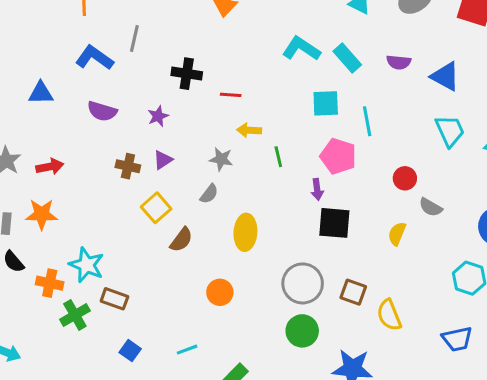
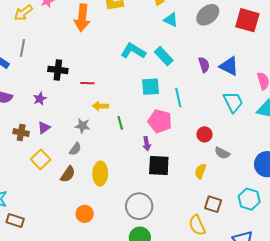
purple semicircle: (399, 62) -> (204, 65), moved, turned -112
brown semicircle: (181, 240) -> (68, 174), moved
brown square: (353, 292) -> (213, 204), moved

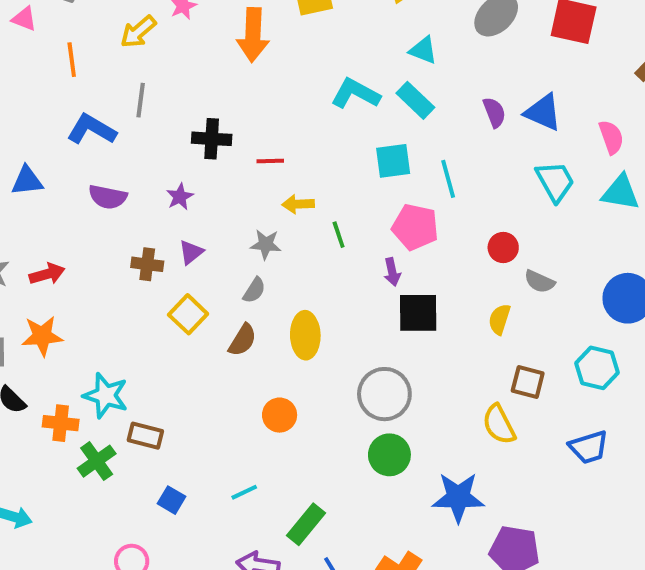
cyan triangle: (171, 20) -> (423, 50), moved

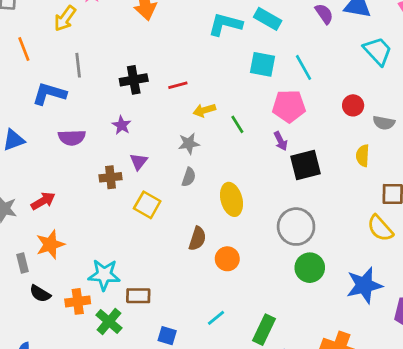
cyan square: (393, 161) -> (262, 64), turned 32
brown semicircle: (243, 340) -> (197, 239), moved

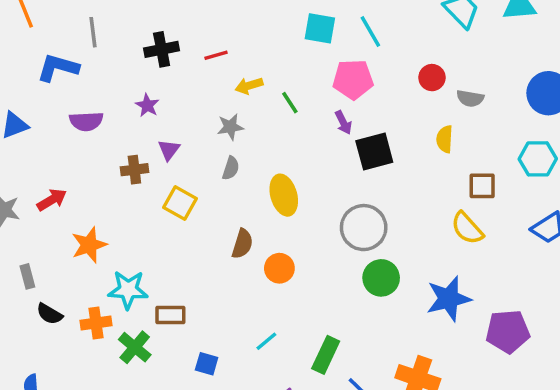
orange star: (50, 244) -> (89, 245), moved

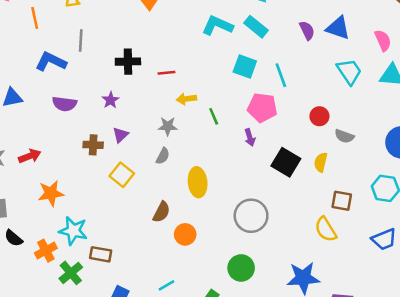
black square: (374, 152) -> (286, 162), moved, turned 36
green circle: (381, 278) -> (241, 268), moved
orange cross: (96, 323) -> (46, 251), turned -30

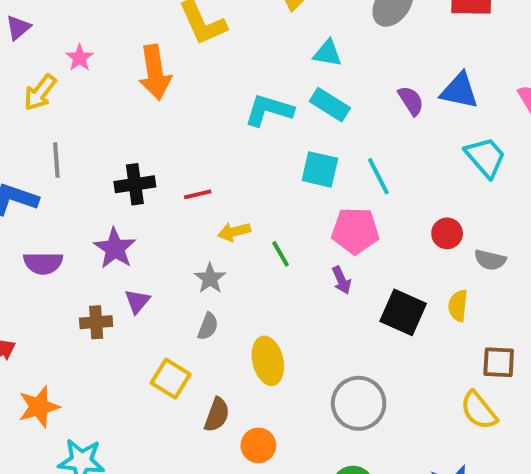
purple star: (111, 100) -> (115, 248), size x1.5
gray star: (168, 126) -> (210, 278), turned -30
yellow square: (122, 175) -> (171, 379), moved

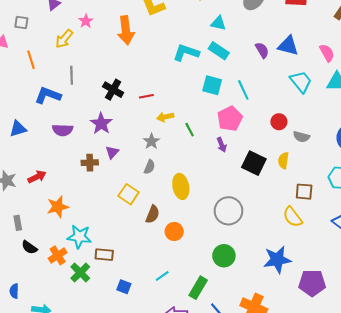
black cross: (135, 184) -> (113, 90), turned 36
pink pentagon: (355, 231) -> (230, 119), turned -30

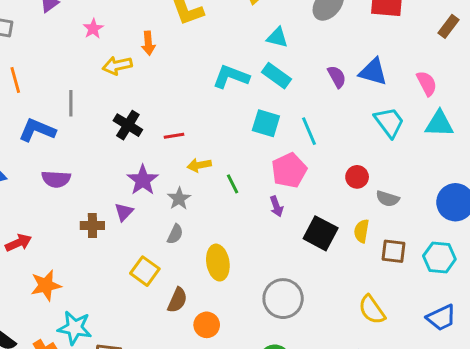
orange arrow: (126, 30) -> (148, 43), size x0.6
yellow arrow: (64, 39) -> (117, 65), moved, turned 36
purple star: (101, 124) -> (143, 180), moved
brown square: (304, 192) -> (394, 251), moved

